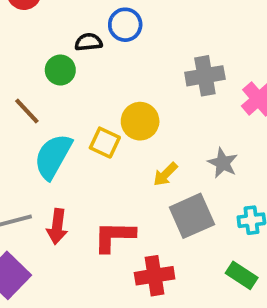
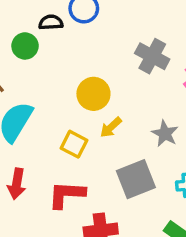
gray cross: (205, 76) -> (152, 56), turned 36
yellow square: (105, 143) -> (74, 144), moved
yellow arrow: (165, 174) -> (111, 127), moved

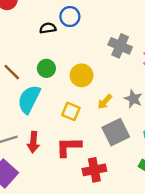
green circle: (25, 46) -> (46, 68), moved
yellow arrow: (111, 127) -> (105, 102), moved

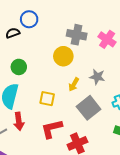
yellow circle: (82, 75) -> (63, 56), moved
red arrow: (33, 142) -> (19, 121), moved

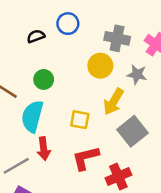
blue circle: (29, 19) -> (68, 24), moved
gray star: (97, 77) -> (137, 74), moved
yellow arrow: (74, 84) -> (114, 102), size x1.5

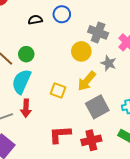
green circle: (44, 79) -> (26, 54), moved
red L-shape: (86, 158) -> (60, 134), moved
red cross: (118, 177) -> (91, 140), moved

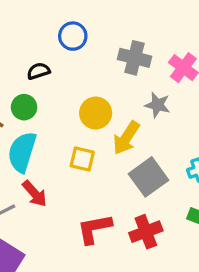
black semicircle: (35, 20) -> (38, 71), moved
yellow circle: (81, 51) -> (96, 113), moved
red arrow: (26, 108) -> (35, 194), turned -36

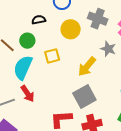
yellow circle: (96, 113) -> (71, 29), moved
yellow square: (82, 159) -> (52, 56), moved, turned -35
gray square: (148, 177) -> (84, 97), moved

